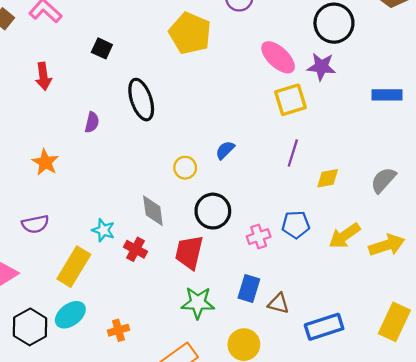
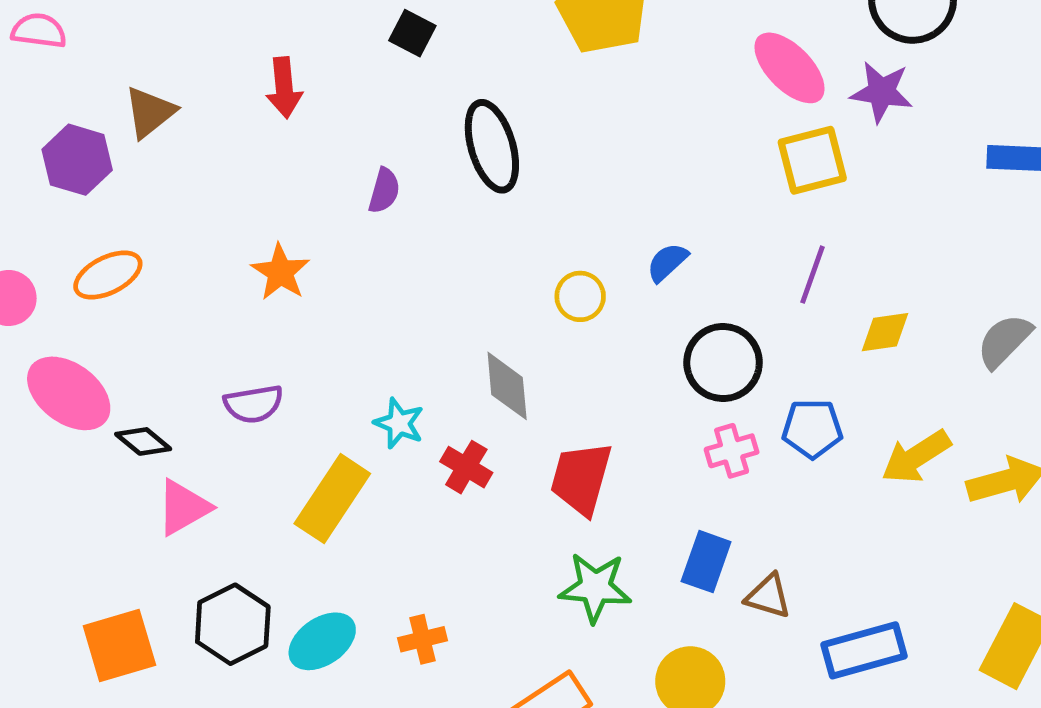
black circle: (213, 211) -> (723, 362), moved
cyan ellipse: (70, 315) -> (322, 641), moved

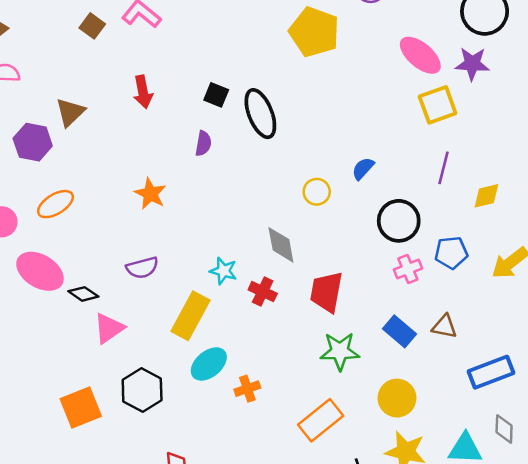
black square: (412, 33) -> (216, 95), moved
blue rectangle: (706, 562) -> (400, 331), turned -64
brown triangle: (768, 596) -> (444, 326), moved
cyan ellipse: (322, 641) -> (209, 364), moved

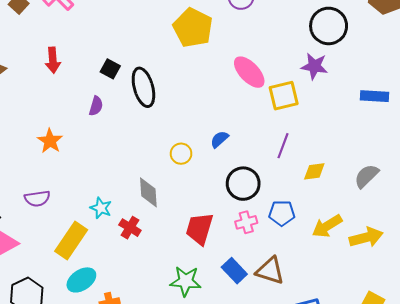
pink ellipse: (420, 55) -> (249, 72), moved
red trapezoid: (326, 292) -> (199, 229), moved
brown triangle: (444, 326) -> (270, 271), size x1.4

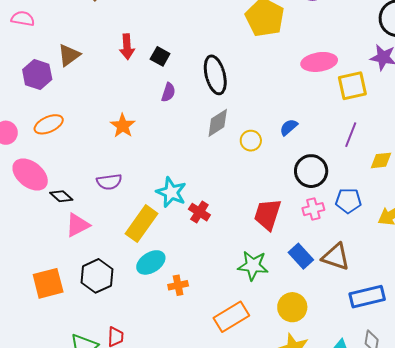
black square: (110, 69) -> (160, 56), moved
pink ellipse: (249, 72) -> (319, 62), turned -56
gray diamond: (148, 192) -> (218, 123), moved, turned 60
cyan star: (101, 208) -> (171, 192), size x1.4

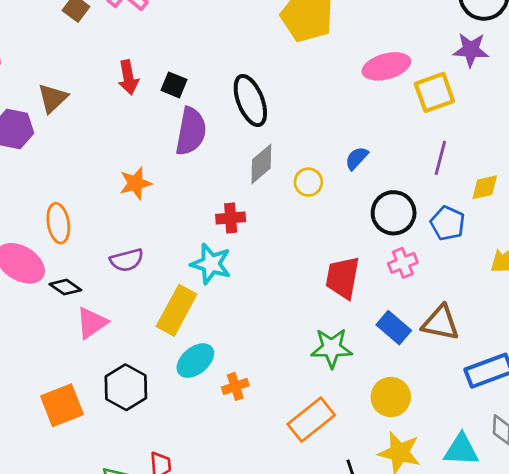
purple semicircle: (168, 92) -> (191, 131), size x1.8
orange ellipse: (49, 124) -> (58, 223), moved, turned -68
orange star: (123, 126) -> (135, 183), turned 30
blue pentagon: (348, 201) -> (448, 223), moved, turned 30
red cross: (199, 212) -> (231, 218), moved, turned -30

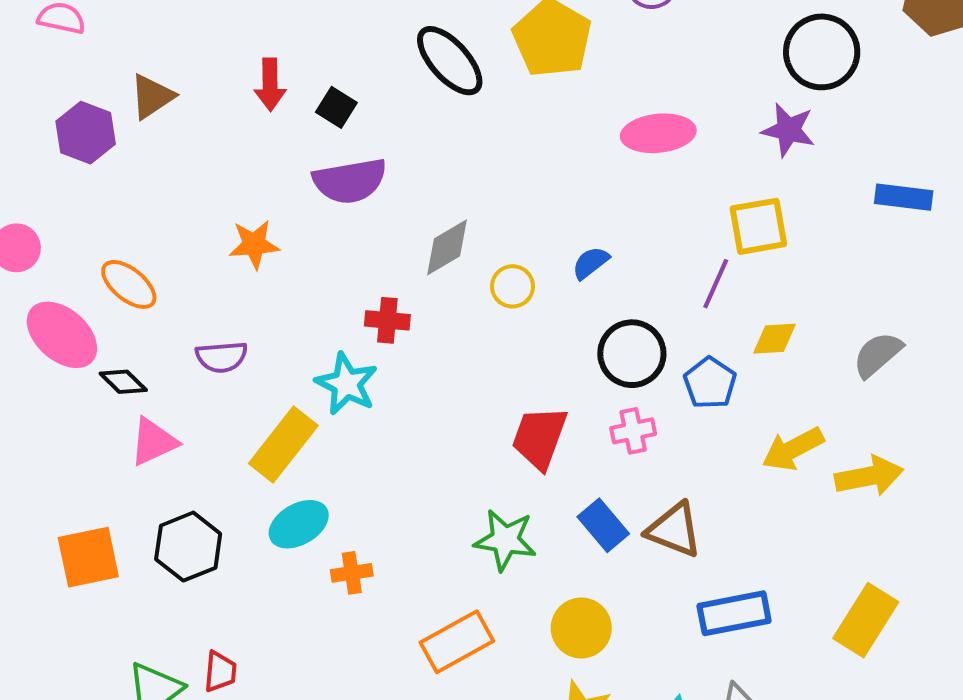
yellow square: (434, 92) -> (758, 226), moved
black ellipse: (250, 101) -> (450, 61), moved, turned -30
purple semicircle: (191, 131) -> (350, 181), turned 60
orange ellipse: (58, 223) -> (129, 284), turned -51

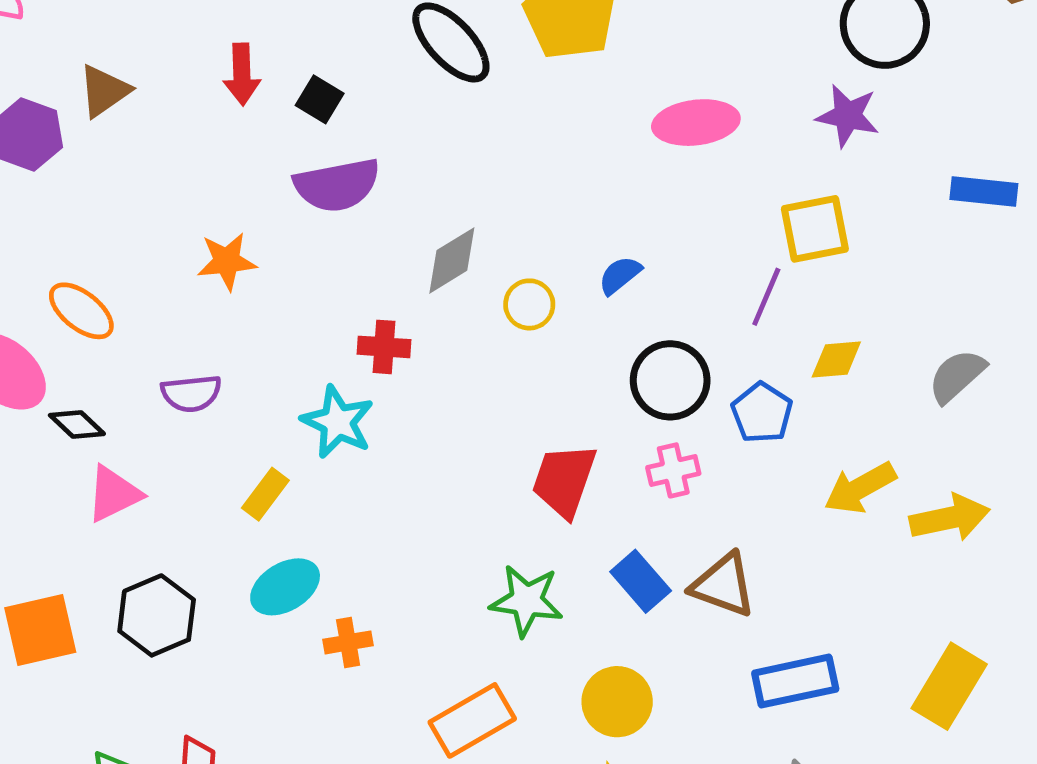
yellow rectangle: (283, 444) -> (265, 494), size x0.6

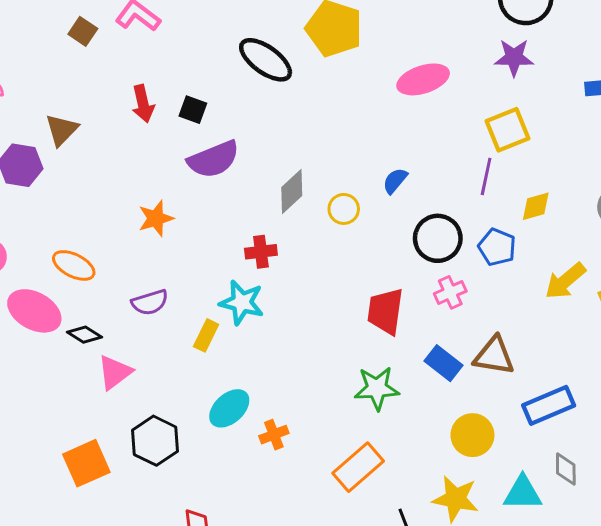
yellow rectangle: (265, 494) -> (206, 335), moved
yellow circle: (617, 702) -> (472, 435), moved

